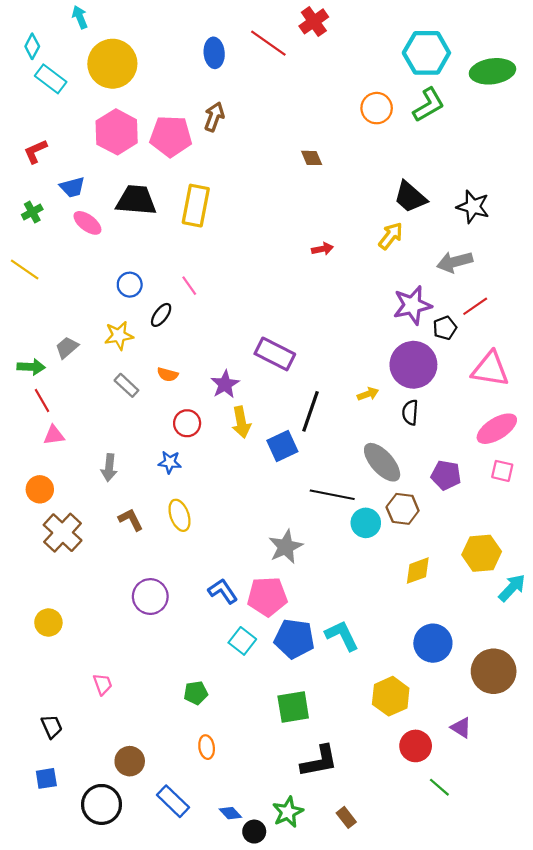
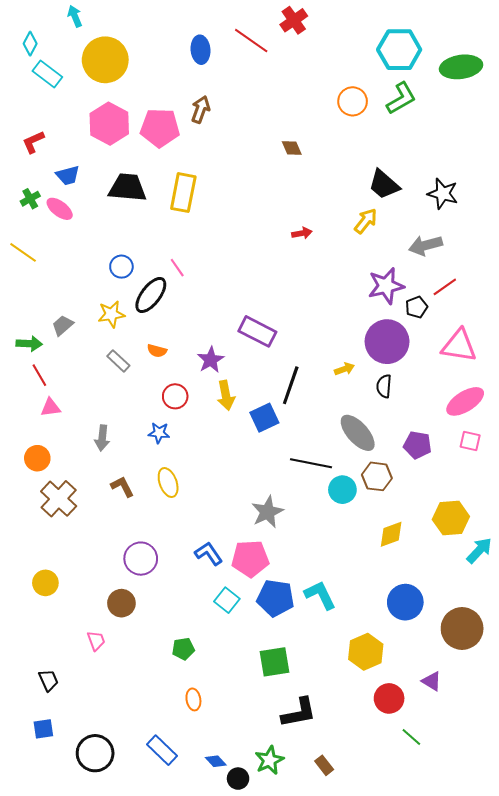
pink ellipse: (87, 223) -> (60, 209), moved
black ellipse: (161, 315) -> (151, 295), size x1.6
brown circle: (130, 761) -> (121, 603), moved

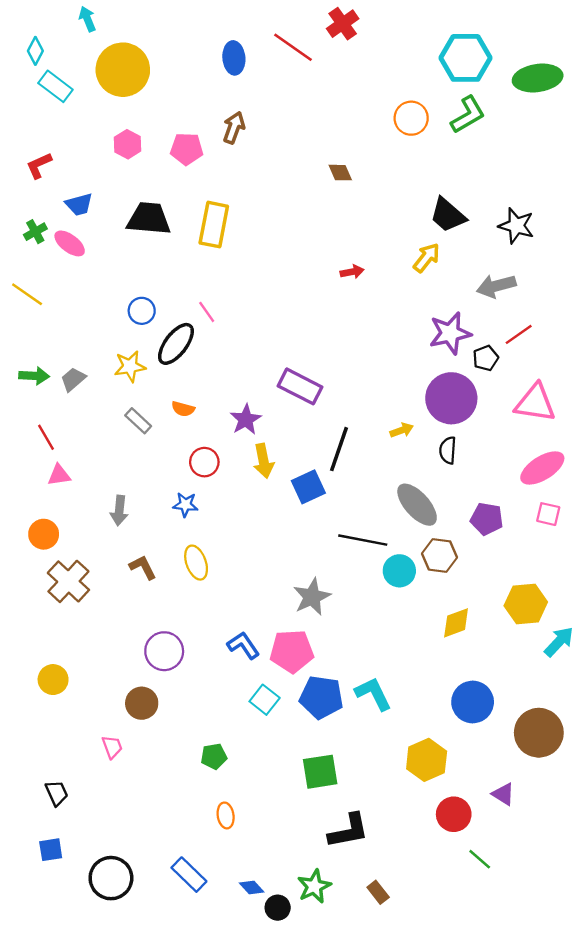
pink hexagon: (109, 124) -> (128, 144), size x0.6
pink pentagon: (160, 128) -> (187, 149), size x0.7
green arrow: (29, 344) -> (34, 376), moved

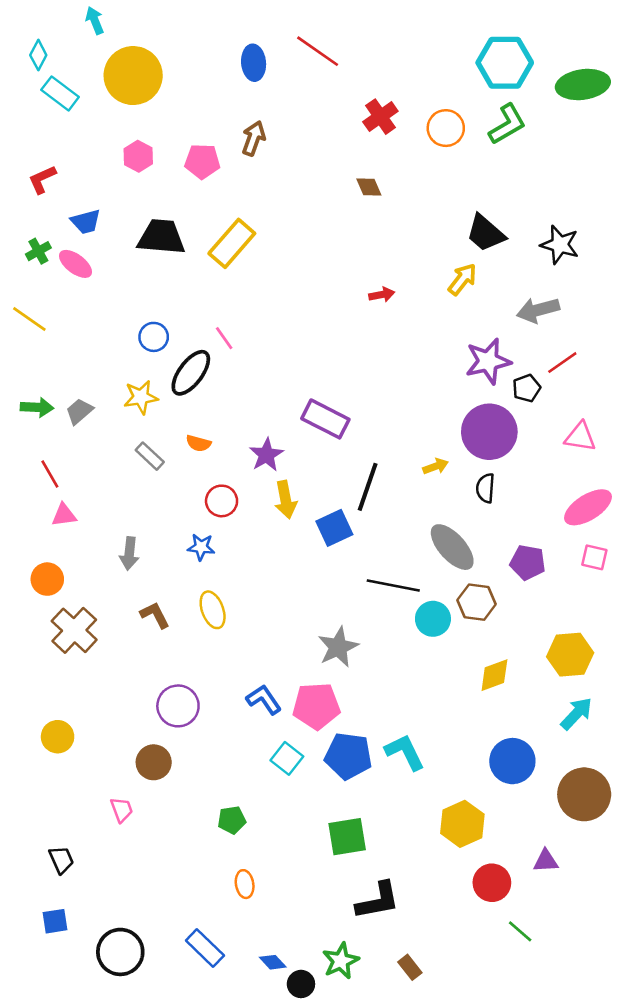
red cross: (343, 24) -> (380, 117), moved
yellow rectangle: (214, 225) -> (232, 243), turned 30
pink triangle: (535, 403) -> (580, 437), size x0.7
cyan arrow: (559, 642) -> (576, 714), moved
purple triangle: (503, 794) -> (546, 861), turned -35

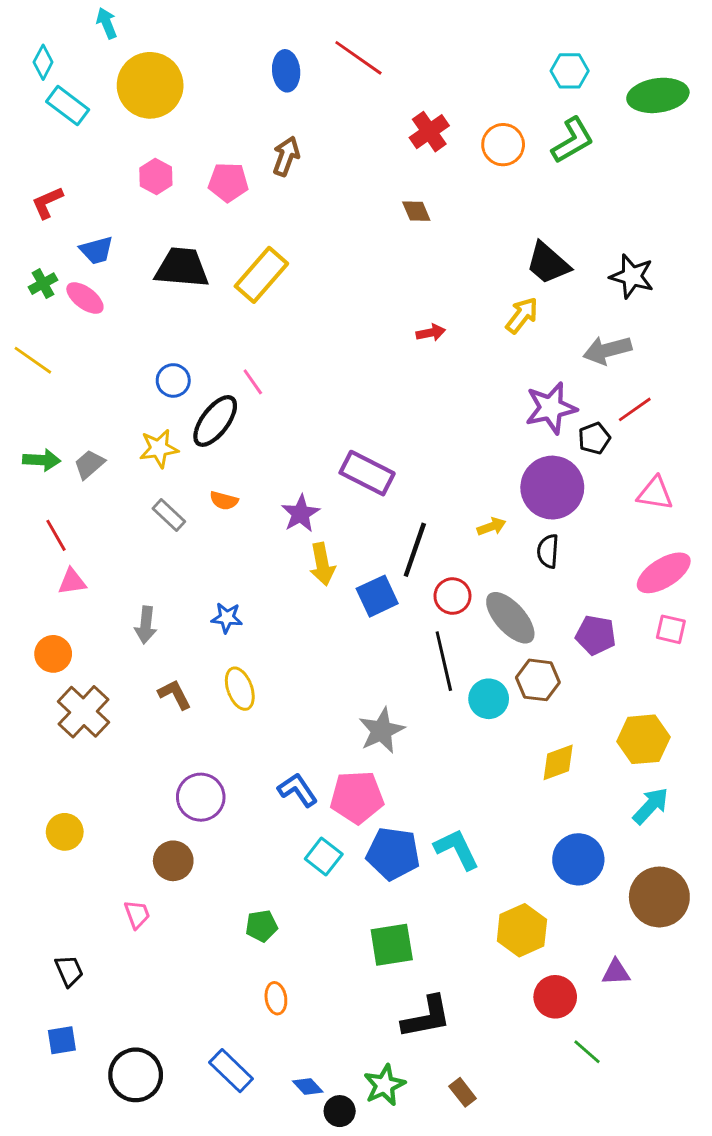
cyan hexagon: (505, 63) -> (570, 71), size x0.6
red circle: (222, 501) -> (452, 596), moved
black line: (393, 585) -> (444, 661), turned 66

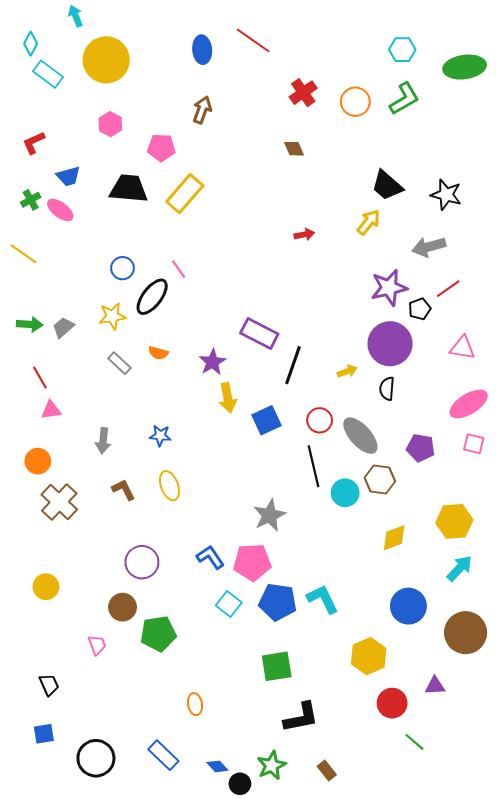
pink pentagon: (228, 182) -> (161, 148), moved
black line: (415, 550) -> (293, 365), moved
green pentagon: (261, 926) -> (158, 634), moved, size x1.6

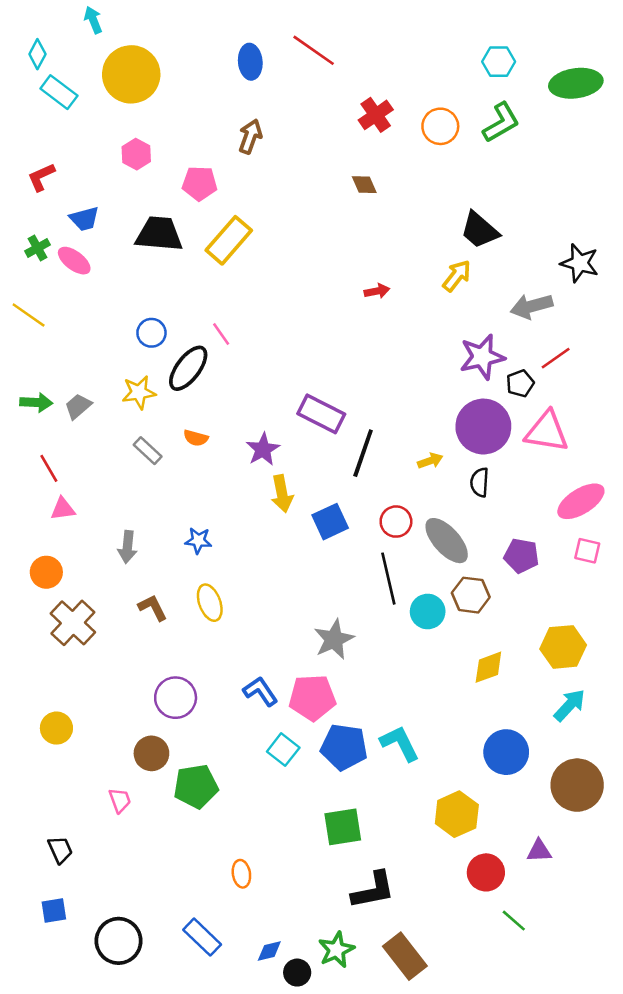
black star: (446, 195) -> (580, 263), moved
pink triangle: (463, 348) -> (547, 432), moved, size x1.4
blue diamond: (217, 766) -> (269, 951), turned -60
brown rectangle: (327, 770) -> (405, 956), size x1.8

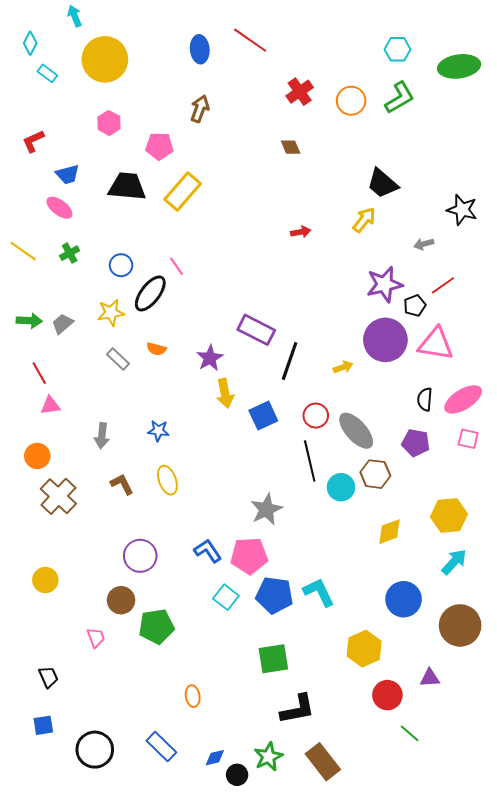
cyan rectangle: (59, 92) -> (47, 73), size x0.7
green cross: (37, 248) -> (70, 253), moved
gray arrow: (532, 306) -> (424, 244), size x0.6
black semicircle: (480, 482) -> (425, 399), moved

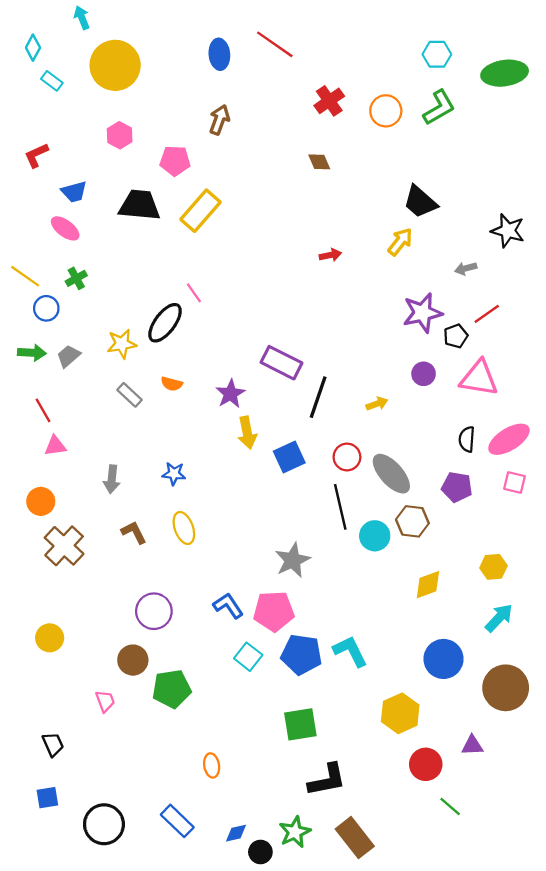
blue circle: (121, 265) -> (46, 308), moved
purple circle: (385, 340) -> (424, 374), size x0.5
yellow hexagon: (449, 515) -> (493, 567), size x0.7

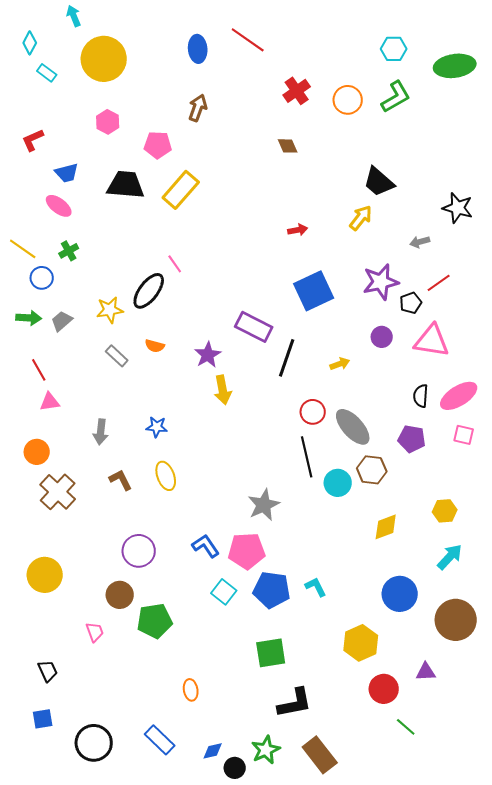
blue square: (289, 457) -> (314, 291), moved, size x1.4
yellow circle: (50, 638) -> (45, 575), size x1.4
cyan L-shape: (350, 651) -> (316, 587), size x0.7

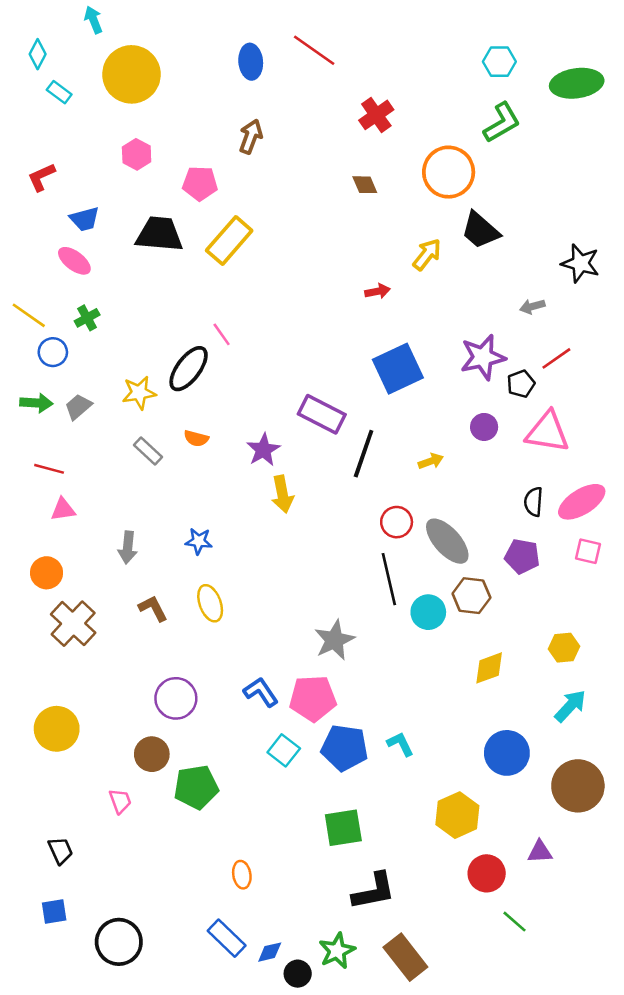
orange circle: (348, 100) -> (449, 172), moved, size x1.4
yellow arrow: (361, 218) -> (427, 254), moved
red line: (39, 370) -> (49, 469), turned -45
blue rectangle: (160, 740) -> (227, 938), moved

